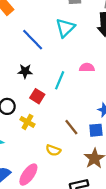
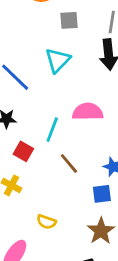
pink semicircle: (87, 67) -> (88, 112), size x1.5
brown line: (71, 127) -> (69, 163), moved

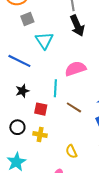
gray square: (69, 20) -> (27, 19), moved
yellow semicircle: (46, 222) -> (71, 151), turned 64

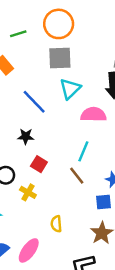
gray square: (27, 19) -> (60, 58), size x1.5
pink semicircle: (75, 69) -> (93, 115), moved
cyan line: (55, 88) -> (83, 151), moved

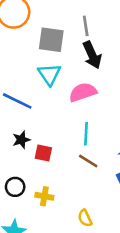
gray square: (60, 58) -> (51, 40), moved, turned 30
red square: (39, 164) -> (43, 153), moved

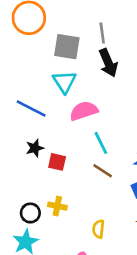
pink semicircle: (83, 92) -> (84, 111), moved
cyan line: (86, 134) -> (101, 143), turned -30
black circle: (15, 187) -> (30, 213), moved
yellow semicircle: (85, 218) -> (98, 229), turned 30

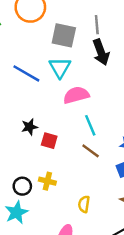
blue line: (31, 108) -> (26, 73), moved

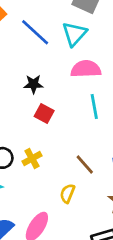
black star: (29, 127) -> (33, 84), moved
brown line: (91, 151) -> (85, 165), moved
yellow cross: (47, 181) -> (32, 158), turned 35

